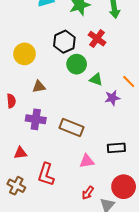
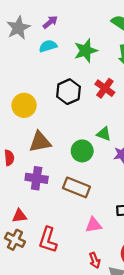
green circle: (77, 64) -> (82, 151), moved
brown triangle: (39, 87) -> (40, 142), size x1.5
brown cross: (16, 186) -> (15, 240), moved
red arrow: (88, 193) -> (95, 260), turned -56

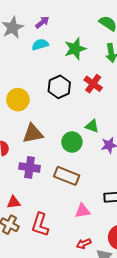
red arrow: (95, 260) -> (84, 244), turned 88

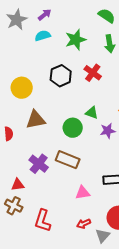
purple cross: (30, 167) -> (39, 164), moved, turned 30
red L-shape: (40, 225) -> (43, 221), moved

